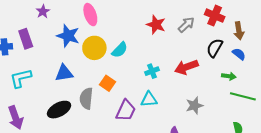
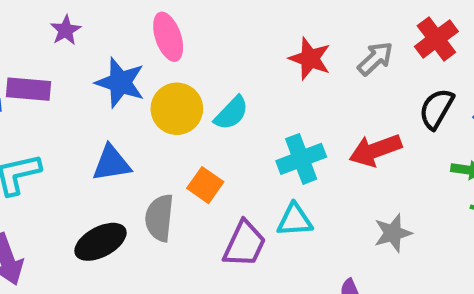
red cross: (215, 16) -> (436, 39), turned 30
purple rectangle: (26, 39) -> (29, 89), turned -66
cyan cross: (152, 71) -> (301, 159), size x1.5

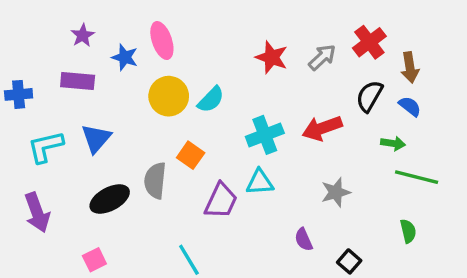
blue star: (120, 83) -> (125, 57), moved, size x0.7
purple rectangle: (29, 89) -> (78, 81), moved
blue triangle: (111, 163) -> (96, 138), moved, turned -40

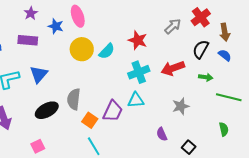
red star: (272, 57) -> (138, 40), moved
green arrow: (393, 143) -> (206, 77), moved
orange square: (191, 155) -> (90, 120), moved

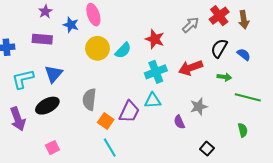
brown arrow: (225, 32) -> (244, 20), moved
black ellipse: (47, 110) -> (47, 106), moved
purple semicircle: (162, 134) -> (179, 122), moved

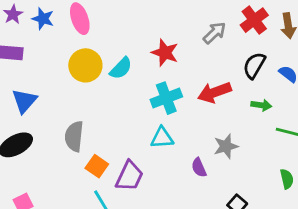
blue star: (71, 25) -> (43, 19), moved
purple trapezoid: (129, 112) -> (129, 176), moved

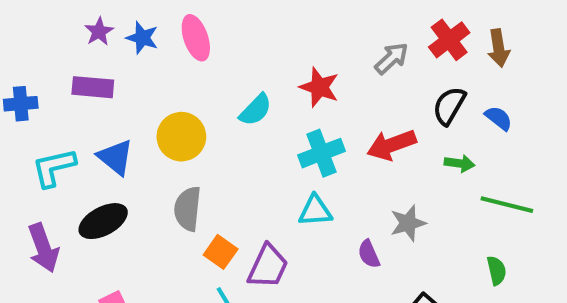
yellow circle: (85, 65) -> (181, 137), moved
blue triangle: (24, 101) -> (115, 157), turned -32

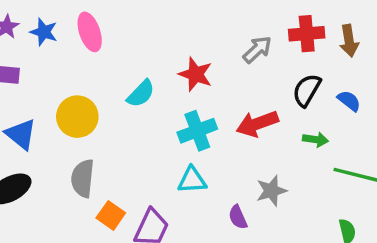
red cross: (449, 40) -> (307, 34), turned 32

